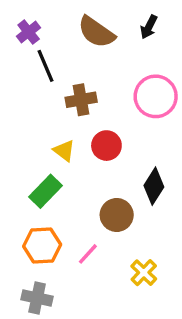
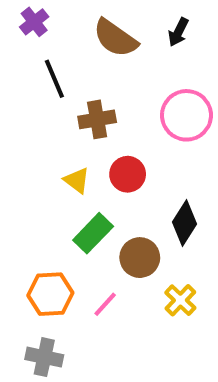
purple cross: (29, 32) -> (34, 22), moved
green rectangle: (45, 191) -> (93, 233), moved
yellow cross: (144, 273) -> (180, 300), moved

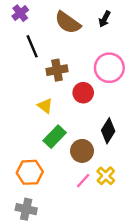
red circle: (128, 174) -> (83, 93), moved
pink line: (105, 304) -> (83, 181), moved

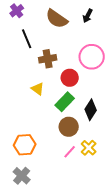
green rectangle: (55, 137) -> (65, 102), moved
gray cross: (26, 209) -> (22, 176), turned 30

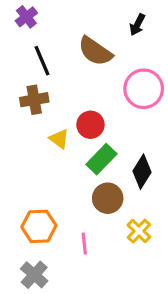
brown semicircle: (57, 19) -> (95, 51), moved
brown cross: (48, 59) -> (34, 100), moved
red circle: (70, 78) -> (90, 125), moved
pink line: (70, 152) -> (84, 244), moved, turned -48

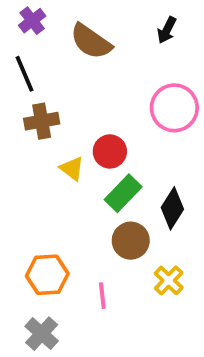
brown semicircle: (95, 51) -> (91, 41), moved
black line: (42, 61) -> (25, 74), moved

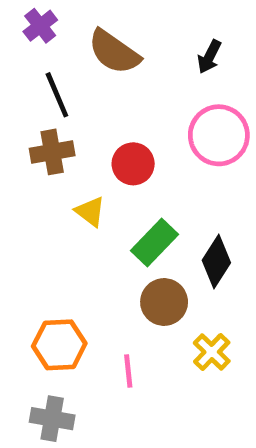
black arrow: (167, 30) -> (209, 57), moved
black line: (25, 74) -> (57, 95), moved
red circle: (110, 151) -> (133, 164), moved
gray cross: (42, 334) -> (52, 419), turned -32

